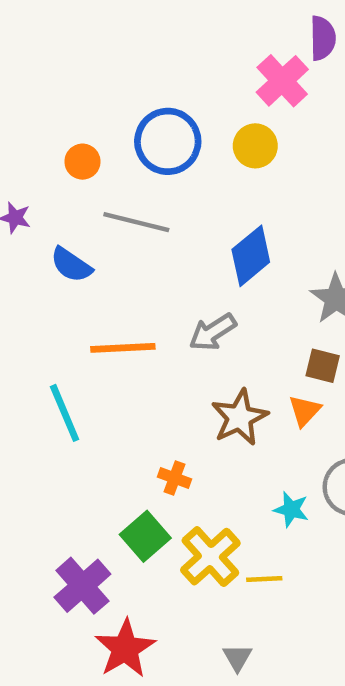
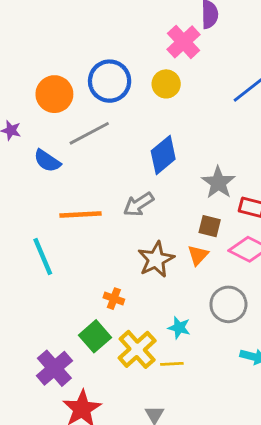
orange circle: (82, 162) -> (54, 94), size x1.6
gray line: (136, 222) -> (89, 133), turned -42
cyan star: (291, 509) -> (179, 328), moved

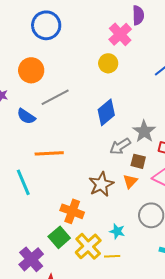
blue circle: (110, 81) -> (46, 25), moved
gray arrow: (139, 204) -> (120, 146), moved
orange cross: (114, 299) -> (72, 211), size x1.6

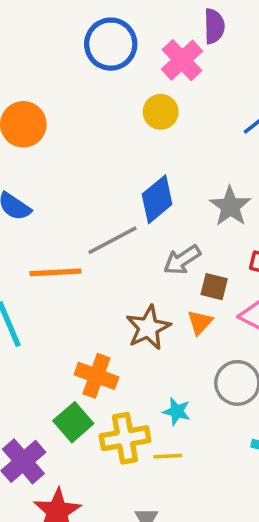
blue circle: (46, 25) -> (111, 44), moved
gray line: (55, 97) -> (113, 240), moved
gray star: (144, 131) -> (230, 206), moved
yellow cross: (88, 246) -> (125, 438), turned 32

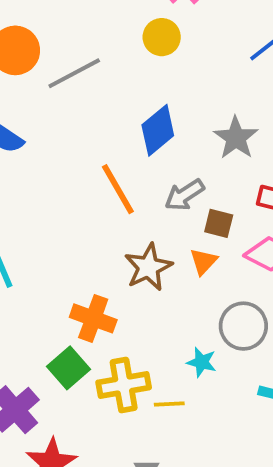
gray line: (113, 240) -> (74, 73), moved
orange line: (55, 272) -> (118, 189), moved, turned 63
cyan star: (177, 411) -> (202, 362), moved

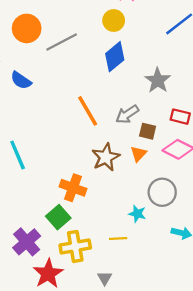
blue diamond: (158, 130) -> (115, 57), moved
yellow cross: (124, 385) -> (75, 246), moved

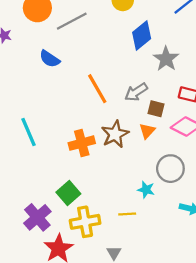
blue diamond: (115, 57) -> (142, 36), moved
blue semicircle: (21, 80) -> (50, 59), moved
orange cross: (73, 188) -> (82, 143), moved, turned -35

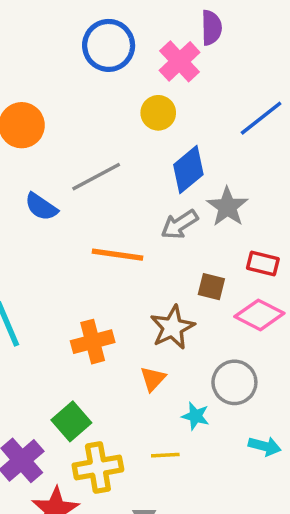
gray line: (72, 21) -> (96, 177), moved
orange line: (97, 89) -> (117, 255), turned -52
gray arrow: (136, 92) -> (180, 225), moved
orange triangle: (147, 131) -> (153, 379), moved
brown star: (115, 134) -> (172, 327), moved

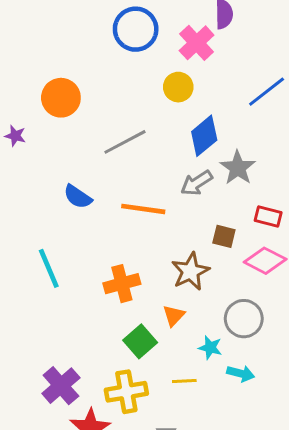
blue semicircle: (41, 207) -> (78, 197), moved
green square: (71, 421) -> (140, 341), moved
cyan arrow: (265, 446) -> (241, 373), moved

